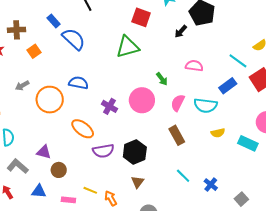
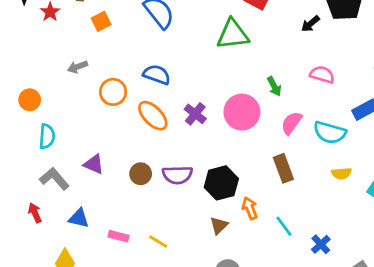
orange circle: (50, 100) -> (113, 92), size x0.7
orange ellipse: (83, 129) -> (153, 116), moved
brown circle: (59, 170) -> (141, 174), moved
yellow line: (90, 190) -> (158, 241), moved
orange arrow: (111, 198) -> (250, 208), moved

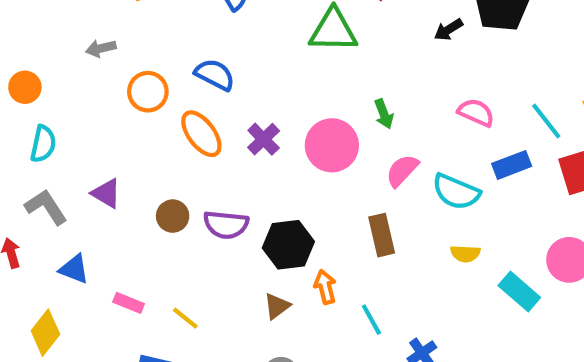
pink semicircle: (322, 75) -> (476, 113), moved

